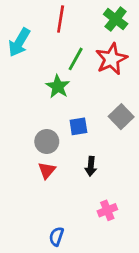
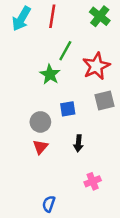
cyan arrow: (19, 42) -> (21, 19), moved
red star: (111, 59) -> (96, 66), moved
gray square: (121, 117) -> (105, 101), turned 30

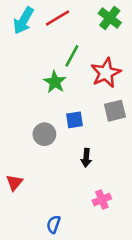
red line: (52, 16) -> (57, 18), turned 50
red triangle: (40, 147) -> (14, 183), moved

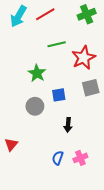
green cross: (110, 18) -> (87, 14), turned 30
green line: (72, 56) -> (57, 44), turned 48
green star: (55, 82) -> (37, 73), moved
blue semicircle: (54, 224) -> (58, 158), moved

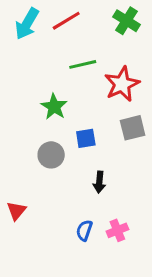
green cross: (87, 14) -> (127, 21), turned -36

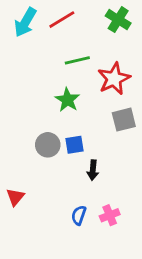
green star: (54, 107) -> (67, 100), moved
blue square: (86, 138) -> (74, 145), moved

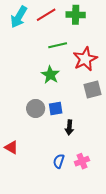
green cross: (118, 20) -> (76, 15), moved, turned -30
red triangle: (15, 197) -> (11, 147), turned -40

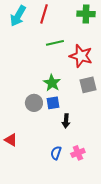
red line: (46, 15) -> (44, 14), turned -42
green cross: (76, 15) -> (86, 14), moved
red star: (85, 59) -> (81, 56), turned -30
green star: (50, 75) -> (52, 83), moved

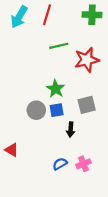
red star: (81, 56) -> (87, 60), turned -30
gray square: (88, 85) -> (87, 105), moved
blue semicircle: (56, 153) -> (60, 164), turned 40

